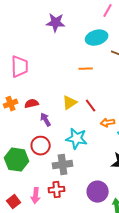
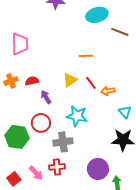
orange line: (86, 69) -> (86, 56), moved
orange arrow: (108, 123) -> (108, 91), moved
pink arrow: (36, 196) -> (36, 173), turned -49

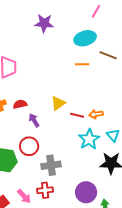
orange line: (86, 56) -> (82, 64), moved
red line: (91, 83) -> (77, 115), moved, turned -40
cyan star: (77, 116) -> (89, 139), moved, turned 30

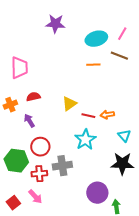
pink line: (96, 11) -> (122, 34), moved
red semicircle: (20, 104) -> (33, 97), moved
purple arrow: (34, 120) -> (29, 121), moved
cyan star: (89, 139) -> (85, 140), moved
red cross: (45, 190) -> (39, 174), moved

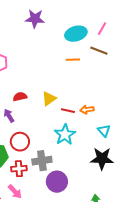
red semicircle: (33, 97) -> (20, 97), moved
purple circle: (97, 193) -> (57, 182), moved

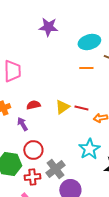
red line: (68, 111) -> (81, 108), moved
cyan star: (65, 135) -> (89, 149), moved
gray cross: (42, 161) -> (55, 169), turned -30

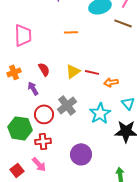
orange line: (86, 68) -> (71, 32), moved
red semicircle: (33, 105) -> (44, 69), turned 72
gray cross: (55, 169) -> (67, 105), moved

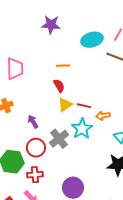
red semicircle: (44, 69) -> (59, 86), moved
purple arrow: (33, 88) -> (33, 122), moved
cyan star: (100, 113) -> (82, 129), moved

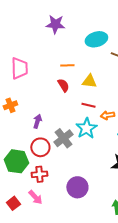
yellow triangle: (65, 105) -> (89, 81), moved, turned 42
purple arrow: (33, 122) -> (37, 121), turned 48

